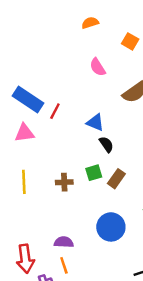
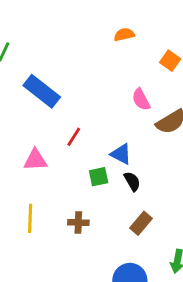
pink semicircle: (98, 67) -> (141, 99), moved
blue rectangle: (28, 100) -> (42, 91), moved
green square: (94, 173) -> (99, 177), moved

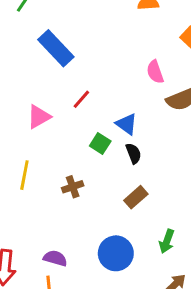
pink triangle: (35, 160) -> (39, 117), turned -35
green square: (99, 177) -> (100, 143), turned 36
brown cross: (78, 223) -> (73, 187), turned -30

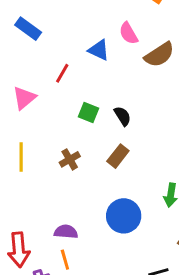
blue rectangle: (56, 48) -> (28, 29), size x0.7
blue triangle: (126, 124) -> (99, 50), moved
brown rectangle: (136, 197) -> (118, 156), moved

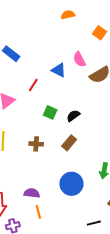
black semicircle: (123, 116) -> (73, 116), turned -96
brown cross: (70, 159) -> (36, 144), turned 32
orange line: (65, 260) -> (38, 212), moved

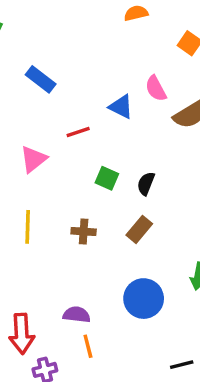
red line: (33, 85) -> (78, 132), turned 40
black semicircle: (73, 116) -> (146, 184), turned -32

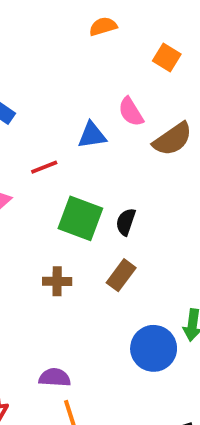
blue triangle: (121, 107) -> (92, 135), turned -32
green square: (107, 178) -> (80, 218), size x1.6
blue circle: (144, 299) -> (154, 348), moved

